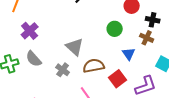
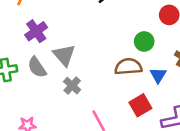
gray triangle: (75, 47) -> (64, 55), moved
brown semicircle: (94, 66) -> (128, 67), moved

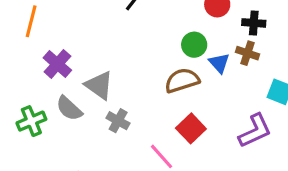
blue triangle: (158, 75) -> (219, 63), moved
red square: (140, 105) -> (191, 128), moved

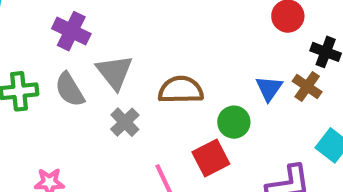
green circle: (194, 45) -> (234, 122), moved
purple cross: (57, 64) -> (71, 31), turned -32
brown semicircle: (182, 80) -> (181, 90), moved

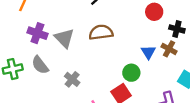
gray triangle: (115, 72) -> (64, 38), moved
brown semicircle: (181, 90) -> (101, 32), moved

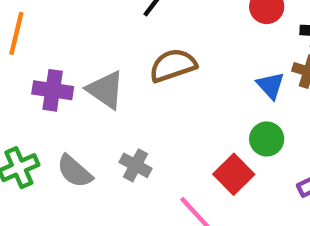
gray semicircle: (40, 65) -> (74, 171), moved
green circle: (131, 73) -> (267, 139), moved

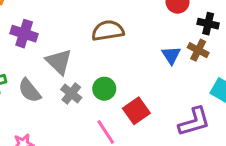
gray triangle: (106, 90) -> (59, 62), moved
green circle: (267, 139) -> (104, 89), moved

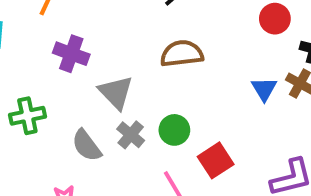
gray semicircle: (30, 91) -> (87, 146), moved

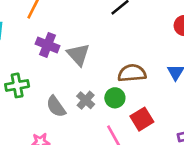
brown semicircle: (182, 54) -> (132, 73), moved
gray triangle: (116, 92) -> (78, 55), moved

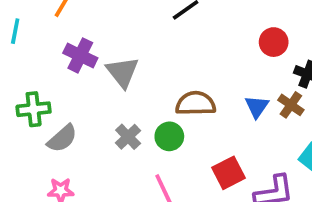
gray semicircle: (56, 106) -> (62, 138), moved, turned -100
red square: (142, 119) -> (229, 173), moved

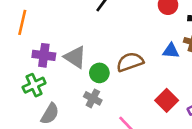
blue triangle: (257, 107) -> (171, 51), turned -42
green cross: (34, 109) -> (34, 85), moved
green circle: (169, 136) -> (99, 73), moved

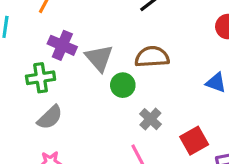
brown semicircle: (130, 62) -> (152, 57), moved
gray cross: (93, 98) -> (150, 119), moved

